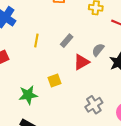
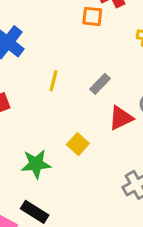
yellow square: (55, 80) -> (78, 144), turned -32

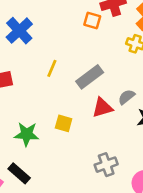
gray rectangle: (100, 84) -> (90, 77), size x1.5
yellow square: (78, 144) -> (64, 123), turned -36

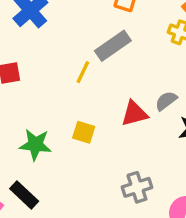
yellow line: (52, 68) -> (83, 72), moved
gray rectangle: (90, 77) -> (113, 46), moved

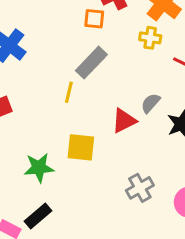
yellow square: (84, 132) -> (81, 147), size x1.4
black rectangle: (24, 195) -> (38, 216), turned -72

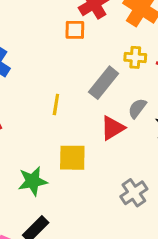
yellow cross: (150, 38) -> (135, 57), moved
gray rectangle: (91, 63) -> (104, 83), moved

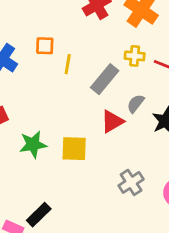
orange square: (75, 30) -> (45, 46), moved
yellow line: (56, 104) -> (68, 64), moved
green star: (33, 181) -> (33, 144), moved

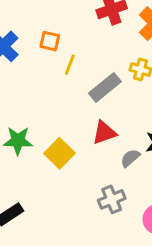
gray semicircle: (136, 104) -> (130, 158), moved
yellow square: (74, 149) -> (60, 153), turned 32

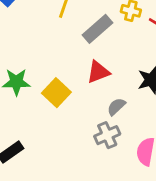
gray semicircle: (130, 158) -> (116, 107), moved

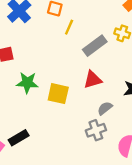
yellow square: (56, 93) -> (58, 94), turned -35

